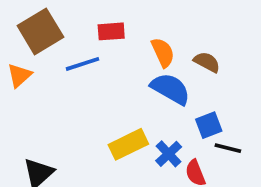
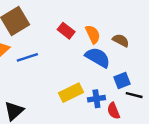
red rectangle: (111, 31) -> (66, 31), moved, turned 42
blue line: (83, 64) -> (27, 57), moved
blue cross: (169, 154) -> (96, 99), turned 35

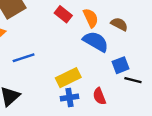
blue line: (27, 57) -> (24, 58), moved
blue cross: (96, 99) -> (70, 98), moved
red semicircle: (113, 111) -> (99, 96), moved

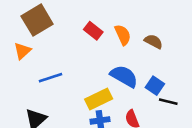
blue semicircle: (96, 42) -> (124, 76), moved
blue square: (121, 65) -> (155, 86), turned -35

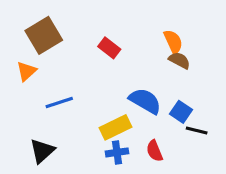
orange semicircle: (123, 35) -> (173, 42), moved

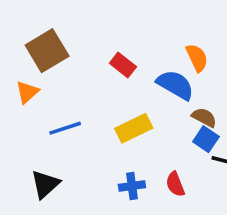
brown semicircle: (179, 60) -> (204, 117), moved
blue semicircle: (145, 101) -> (175, 85), moved
yellow rectangle: (115, 127) -> (134, 128), moved

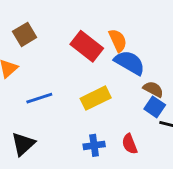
brown square: (47, 51) -> (25, 34), size x0.7
orange semicircle: (197, 58) -> (118, 40), moved
red rectangle: (123, 65) -> (87, 46), size x1.5

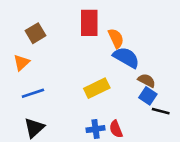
red rectangle: (87, 46) -> (89, 23), moved, turned 52
blue line: (39, 98) -> (33, 93), moved
red semicircle: (130, 144) -> (116, 129), moved

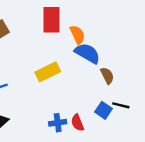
brown semicircle: (147, 80) -> (107, 76), turned 35
yellow rectangle: (97, 88) -> (48, 72), moved
blue square: (148, 96) -> (104, 110), moved

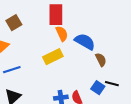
orange semicircle: (77, 35) -> (62, 34), moved

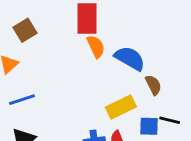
yellow rectangle: (53, 57) -> (121, 107), moved
blue square: (98, 88) -> (149, 126), turned -32

